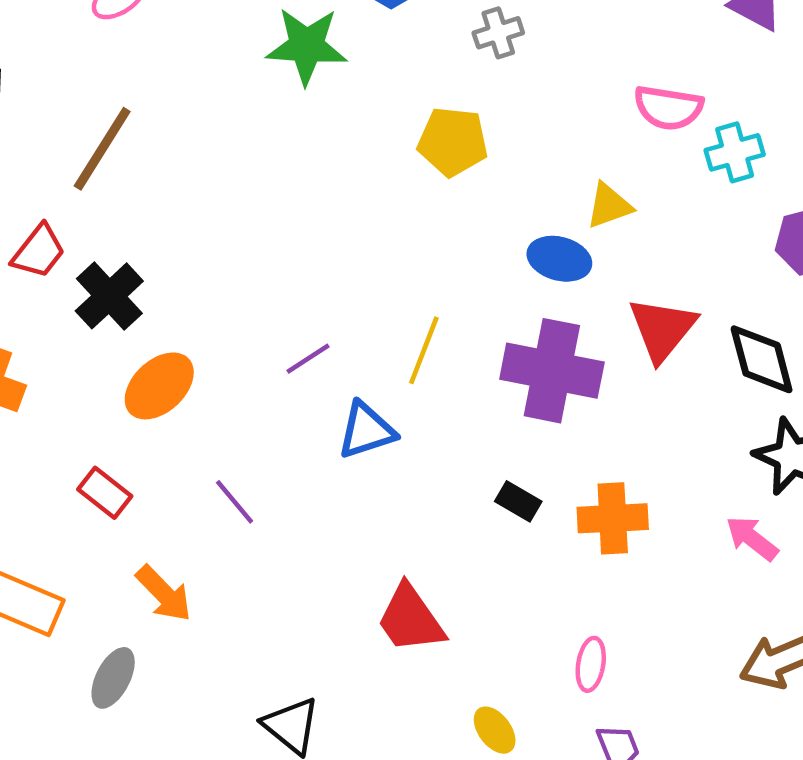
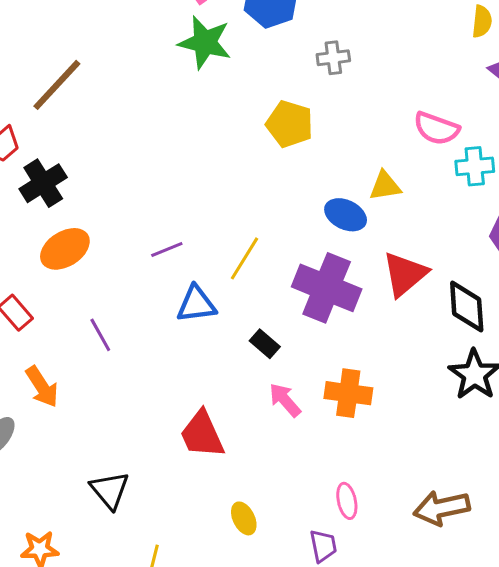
black rectangle: (518, 501) -> (265, 344), moved
pink arrow: (752, 538) -> (285, 400), moved
pink ellipse: (591, 664) -> (347, 501), moved, turned -32

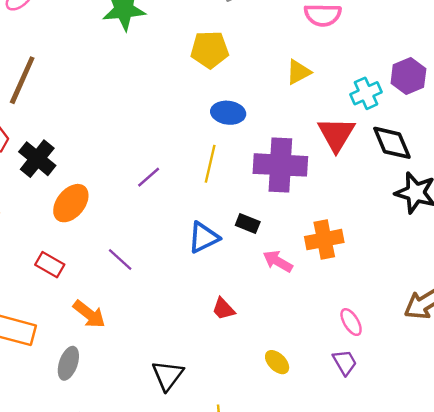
cyan cross: (475, 166) -> (366, 93), moved
blue ellipse: (346, 215) -> (228, 113), moved
blue triangle: (196, 304) -> (203, 237), moved
red trapezoid: (202, 434) -> (223, 309), size x0.6
black triangle: (110, 490) -> (168, 375), turned 36

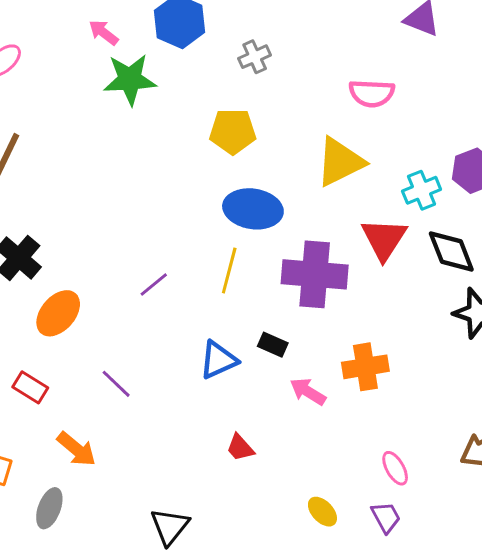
yellow triangle: (298, 72) -> (340, 162), size x1.6
blue ellipse: (228, 113) -> (253, 209), size x1.4
yellow ellipse: (277, 362) -> (322, 512), moved

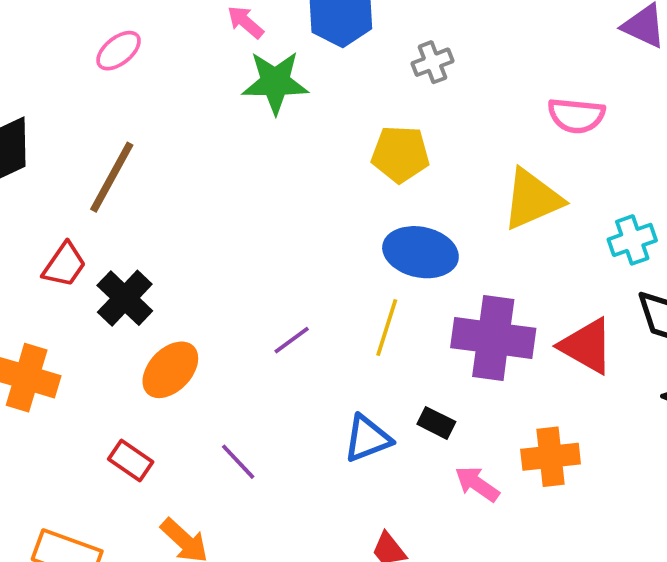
red triangle: (384, 239) -> (587, 346), moved, turned -36

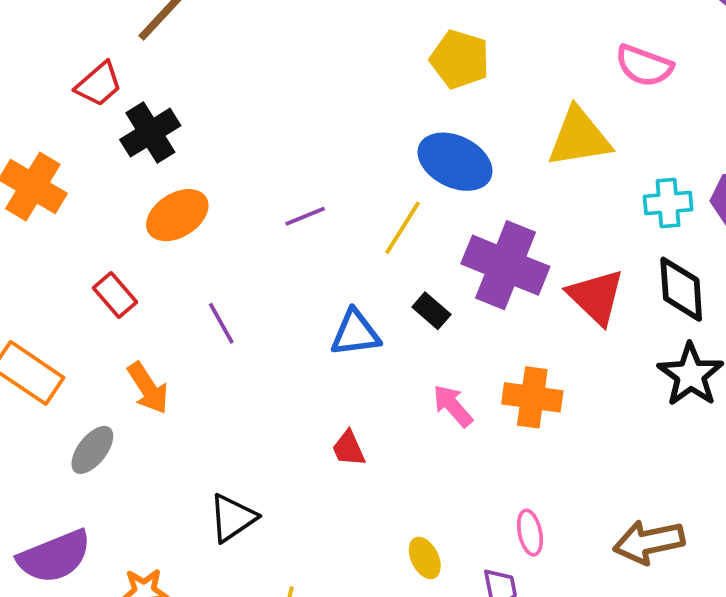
black rectangle: (436, 423) -> (431, 311), moved

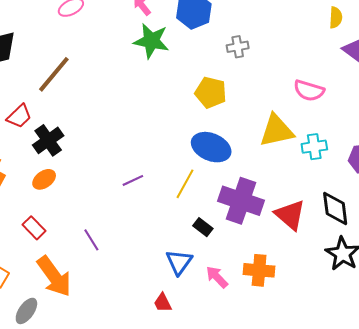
cyan cross: (668, 203) -> (314, 147), moved
orange ellipse: (177, 215) -> (44, 179), moved, size x0.7
blue triangle: (355, 333) -> (179, 262), moved, turned -44
orange arrow: (148, 388) -> (54, 276), size x1.5

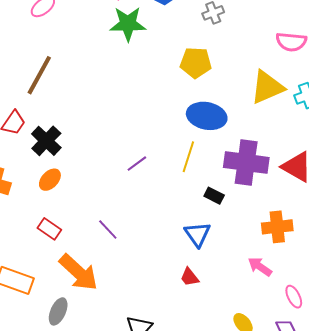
pink arrow: (217, 277) -> (260, 267), moved

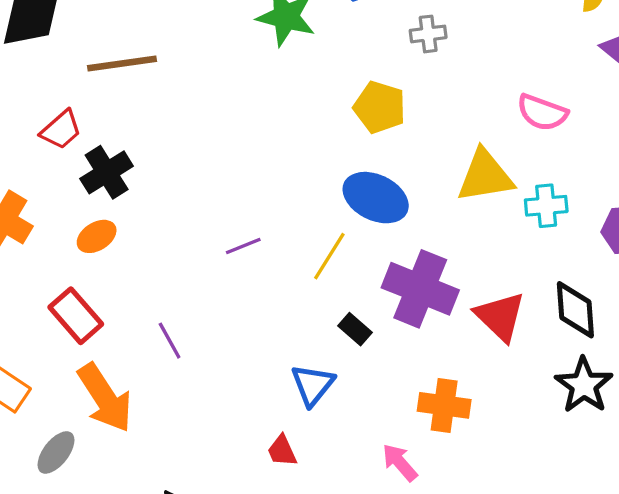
brown line: (39, 75) -> (122, 63), turned 39
red rectangle: (49, 229) -> (76, 316), size x1.4

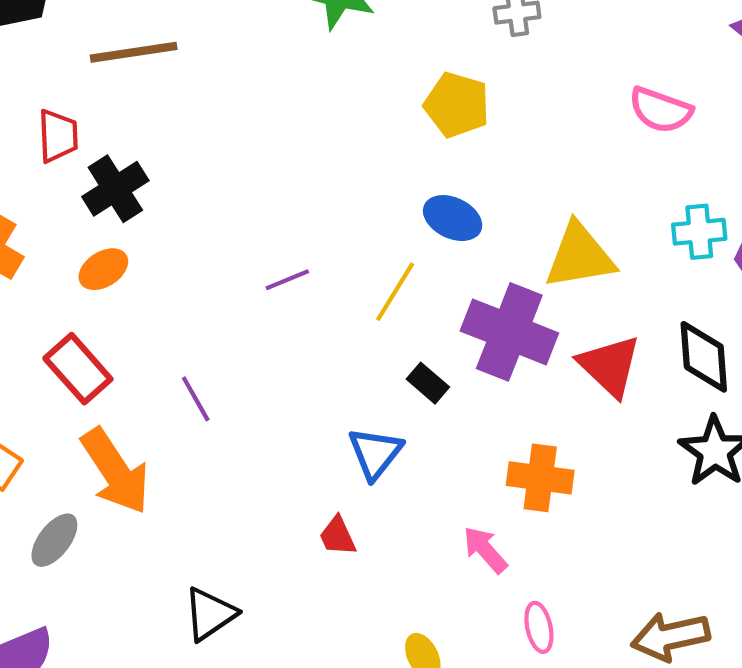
red trapezoid: (61, 130) -> (58, 136), turned -51
yellow triangle: (485, 176) -> (580, 256), moved
blue ellipse: (376, 198) -> (453, 218), size x0.7
cyan cross: (546, 206) -> (699, 232), moved

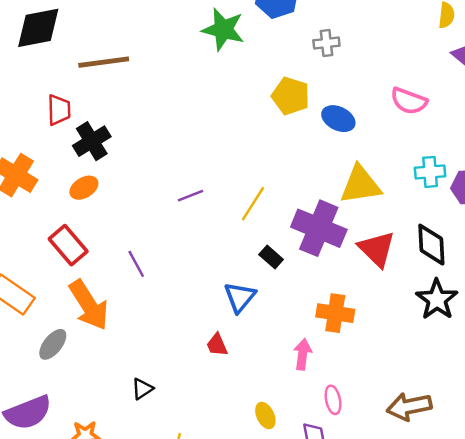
blue ellipse: (453, 218) -> (338, 119), moved
pink arrow: (485, 550) -> (303, 354), turned 48
black triangle: (210, 614) -> (142, 389), size x0.7

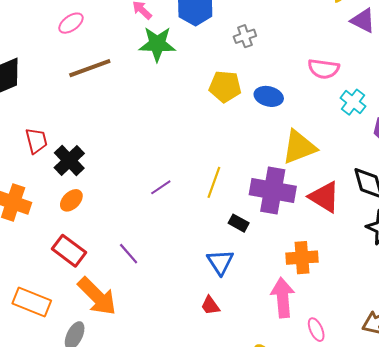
brown line: (104, 62) -> (90, 68), moved
cyan cross: (430, 172) -> (353, 102), moved, turned -35
pink arrow: (303, 354) -> (283, 298), size x1.5

